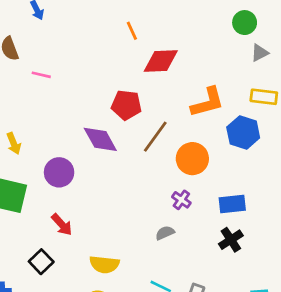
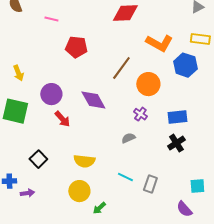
pink line: (41, 75) -> (51, 19), moved
orange L-shape: (207, 102) -> (159, 43), turned 44
red pentagon: (126, 105) -> (76, 47), moved
purple diamond: (100, 139) -> (93, 100), moved
red arrow: (62, 225) -> (62, 119), moved

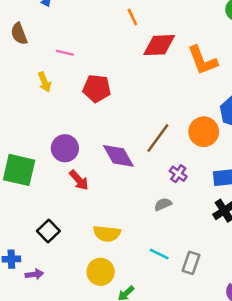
orange L-shape: (159, 43) -> (202, 60), moved, turned 40
brown line: (121, 68) -> (158, 138), moved
yellow arrow: (18, 73) -> (45, 82), moved
orange circle: (148, 84) -> (204, 132), moved

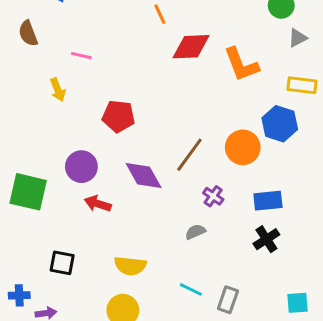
red pentagon: (97, 88) -> (118, 116), moved
red arrow: (79, 180) -> (98, 204), turned 150
black square: (48, 231) -> (62, 263), turned -35

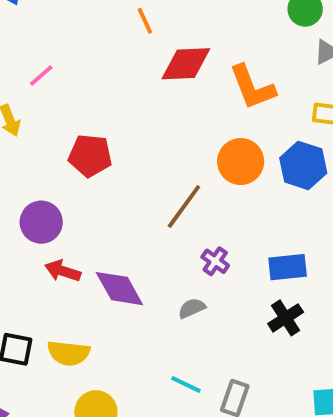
pink line: (81, 56) -> (41, 76), turned -54
orange circle: (243, 147) -> (241, 162), moved
purple diamond: (144, 175) -> (119, 289), moved
yellow semicircle: (130, 266) -> (69, 353), moved

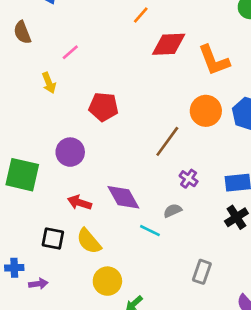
orange line: (145, 21) -> (141, 15), turned 66
red arrow: (63, 271) -> (79, 203), moved
yellow semicircle: (69, 353) -> (89, 241), turned 44
cyan line: (186, 384) -> (150, 231), moved

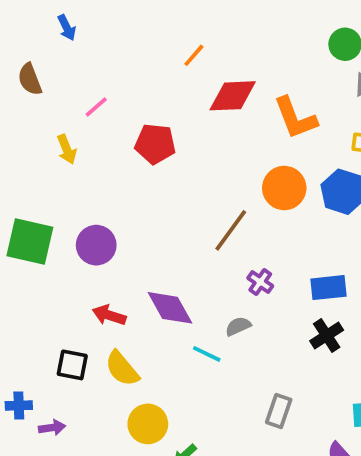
red pentagon: (103, 107) -> (155, 144), moved
green square: (22, 175) -> (30, 241), moved

